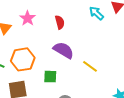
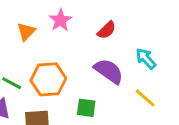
cyan arrow: (96, 13) -> (146, 59), moved
red semicircle: (60, 22) -> (107, 30), turned 56

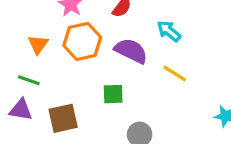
orange triangle: (26, 31) -> (38, 44), moved
orange hexagon: (48, 79) -> (82, 41), moved

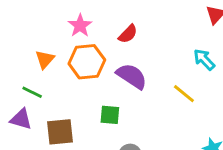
cyan arrow: (169, 31) -> (204, 59), moved
yellow line: (175, 73) -> (184, 94), moved

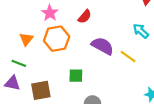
purple semicircle: (132, 76) -> (103, 46), moved

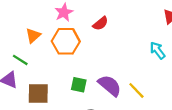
purple semicircle: (103, 46) -> (110, 86), moved
yellow line: (128, 57) -> (136, 90), moved

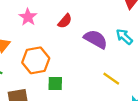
orange hexagon: (66, 41) -> (36, 60), moved
purple semicircle: (110, 86) -> (96, 39), moved

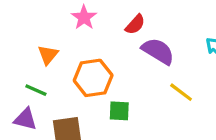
purple semicircle: (96, 39) -> (158, 51), moved
yellow line: (111, 79) -> (181, 92), moved

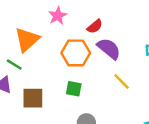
orange triangle: (48, 55) -> (27, 40), size x1.6
orange hexagon: (93, 78) -> (76, 53), moved

